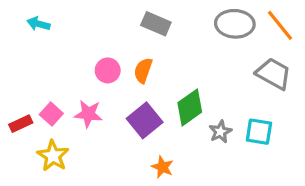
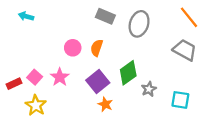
gray ellipse: (235, 24) -> (139, 24), moved, turned -75
pink star: (88, 114) -> (60, 77), turned 30
cyan square: (259, 132) -> (180, 100), moved
orange star: (162, 167) -> (105, 104), moved

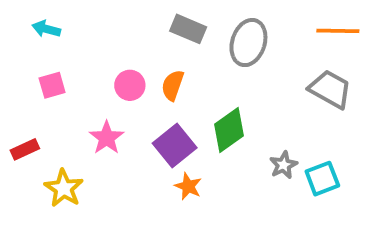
orange line: (189, 17) -> (338, 31), turned -50
pink square: (35, 77) -> (52, 85), moved, turned 32
gray star: (149, 89) -> (283, 165), moved
cyan square: (180, 100) -> (322, 179), turned -30

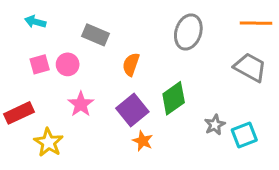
gray rectangle: (188, 29) -> (96, 35), moved
pink circle: (130, 85) -> (68, 64), moved
red rectangle: (25, 149) -> (19, 113), size x1.4

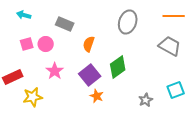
gray star: (215, 125) -> (146, 100), moved
cyan square: (244, 135) -> (176, 90), moved
yellow star: (48, 142) -> (33, 97), turned 30

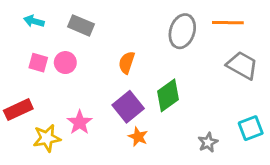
orange line: (174, 16) -> (228, 23), moved
gray rectangle: (65, 24) -> (81, 25), moved
pink square: (27, 44) -> (38, 63), turned 32
pink star: (55, 71) -> (80, 122), moved

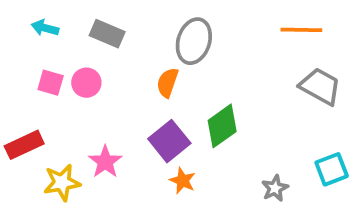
gray ellipse: (182, 31) -> (194, 41), moved

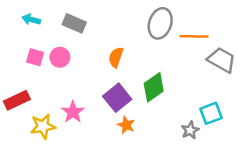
orange line: (301, 30) -> (194, 36), moved
gray ellipse: (194, 41) -> (160, 23), moved
cyan square: (332, 169) -> (211, 113), moved

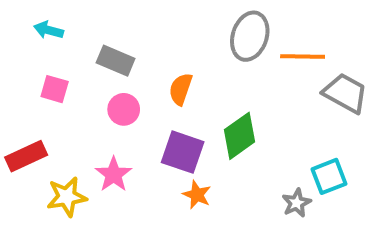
gray rectangle: (74, 23) -> (116, 61), moved
pink circle: (60, 57) -> (124, 109), moved
purple square: (117, 98) -> (183, 152), turned -32

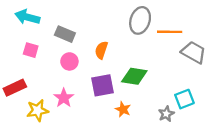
cyan arrow: (48, 30) -> (27, 17), size x1.5
green diamond: (240, 136) -> (134, 76), turned 45
purple square: (183, 152) -> (102, 85), turned -30
orange star: (197, 195) -> (123, 109), moved

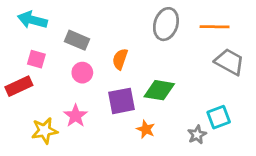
orange line: (170, 32) -> (215, 27), moved
red rectangle: (15, 88) -> (19, 86), moved

